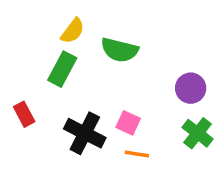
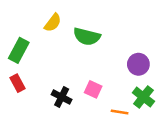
green rectangle: (62, 69) -> (19, 50), moved
black cross: (85, 133) -> (62, 97), size x0.7
orange line: (137, 154) -> (120, 112), moved

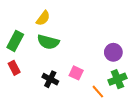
green semicircle: (87, 37) -> (48, 42), moved
green cross: (143, 97) -> (117, 79), turned 30
orange line: (120, 112) -> (98, 92), turned 40

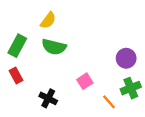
pink square: (76, 73) -> (85, 81), turned 32
black cross: (50, 79) -> (48, 98), moved

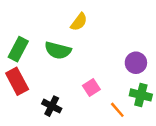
yellow semicircle: (48, 20) -> (79, 22), moved
red rectangle: (16, 75) -> (17, 81), size x1.5
green cross: (131, 88) -> (141, 95), turned 36

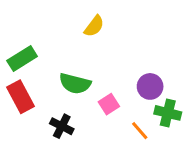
green rectangle: (18, 49) -> (22, 59), turned 30
green semicircle: (58, 50) -> (75, 84), moved
purple circle: (136, 63) -> (150, 86), moved

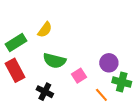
yellow semicircle: (94, 26) -> (45, 30), moved

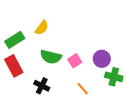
pink square: (79, 76) -> (75, 61), moved
orange line: (101, 95) -> (83, 89), moved

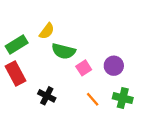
green semicircle: (51, 57) -> (64, 51), moved
green cross: (114, 77) -> (123, 98), moved

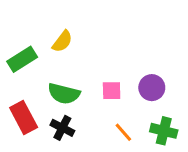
green semicircle: (64, 51) -> (64, 94), moved
pink square: (84, 68) -> (112, 91), turned 32
red rectangle: (16, 74) -> (24, 117), moved

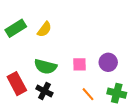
green rectangle: (22, 59) -> (16, 28), moved

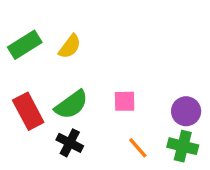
purple circle: (108, 62) -> (186, 111), moved
green semicircle: (45, 67) -> (71, 105), turned -50
red rectangle: (17, 84) -> (28, 111), moved

